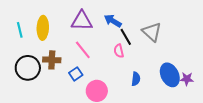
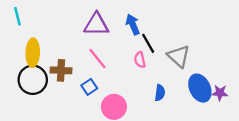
blue arrow: (113, 21) -> (133, 24), turned 36
yellow ellipse: (43, 28) -> (33, 53), moved
cyan line: (20, 30) -> (17, 16), moved
gray triangle: (152, 32) -> (179, 56), moved

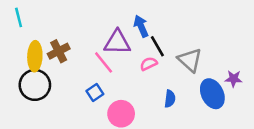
purple triangle: (96, 24) -> (117, 42), moved
pink semicircle: (140, 60) -> (149, 64), turned 77
brown cross: (61, 70) -> (59, 51), moved, turned -30
purple star: (220, 93) -> (234, 79), moved

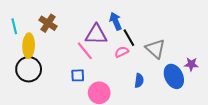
cyan line: (19, 17) -> (14, 26), moved
brown cross: (59, 51) -> (48, 23), moved, turned -30
blue square: (95, 92) -> (78, 75), turned 32

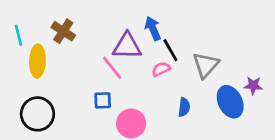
gray triangle: (155, 49) -> (206, 65), turned 30
black circle: (29, 69) -> (37, 114), moved

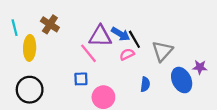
blue arrow: (153, 28) -> (121, 34), moved, turned 144

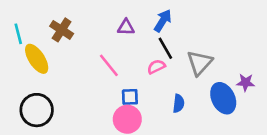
blue arrow: (121, 34) -> (163, 21), moved, turned -90
purple triangle: (100, 36) -> (126, 27), moved, size x0.6
yellow ellipse: (30, 48) -> (37, 59), turned -35
blue square: (81, 79) -> (130, 97), moved

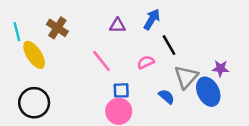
black line: (165, 48) -> (169, 45), moved
gray triangle: (200, 63) -> (186, 77), moved
purple star: (246, 82) -> (220, 68), moved
blue semicircle: (179, 103) -> (167, 97), turned -56

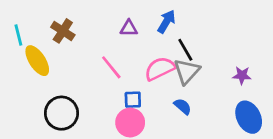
pink semicircle: (146, 62) -> (160, 69), size x1.6
gray triangle: (186, 77) -> (187, 71), moved
blue ellipse: (208, 92) -> (249, 117), moved
black circle: (34, 103) -> (61, 113), moved

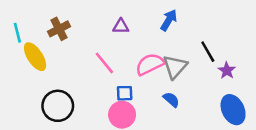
blue arrow: (167, 22) -> (169, 20), moved
brown cross: (63, 31) -> (59, 29), turned 30
black line: (185, 50) -> (208, 52), moved
purple star: (242, 75) -> (227, 71), turned 30

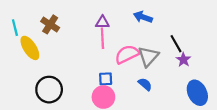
blue arrow: (169, 20) -> (143, 17), turned -102
brown cross: (59, 29) -> (50, 24), turned -30
pink line: (104, 63) -> (102, 38), moved, turned 36
purple star: (227, 71) -> (183, 60), moved

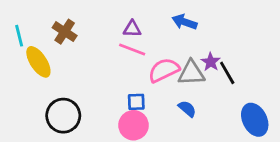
pink line: (102, 38) -> (132, 49), turned -66
black line: (176, 44) -> (227, 73), moved
gray triangle: (148, 56) -> (191, 73), turned 45
purple star: (183, 60) -> (211, 62), moved

